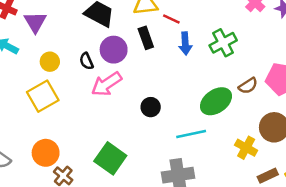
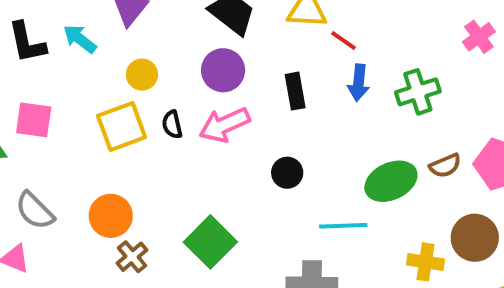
black rectangle: (146, 38) -> (295, 91), moved
purple circle: (114, 50) -> (223, 70), moved
black semicircle: (86, 61) -> (172, 125), moved
yellow cross: (246, 148) -> (425, 262), turned -30

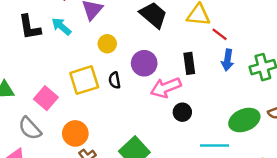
purple circle: (223, 70) -> (144, 63), moved
yellow circle: (142, 75) -> (107, 44), moved
pink square: (34, 120) -> (46, 98), moved, turned 30
pink arrow: (225, 125) -> (166, 88), moved

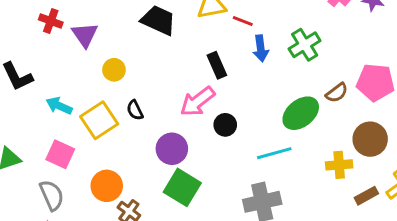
cyan arrow: (61, 26) -> (59, 106), moved
purple circle: (144, 63) -> (172, 149), moved
gray semicircle: (30, 128) -> (52, 195), turned -145

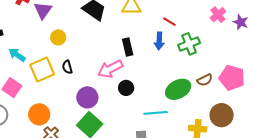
red line: (243, 21) -> (169, 22), moved

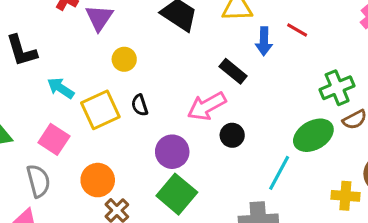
blue arrow: (159, 41) -> (264, 41), moved
green cross: (189, 44) -> (337, 88), moved
black rectangle: (128, 47) -> (233, 71), turned -36
cyan line: (156, 113) -> (279, 173), turned -55

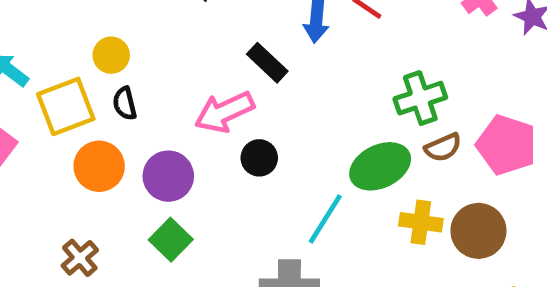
yellow circle: (124, 59) -> (111, 55), moved
orange circle: (98, 180) -> (99, 166), moved
green square: (177, 194) -> (171, 240), size x0.7
yellow cross: (345, 196) -> (421, 222), moved

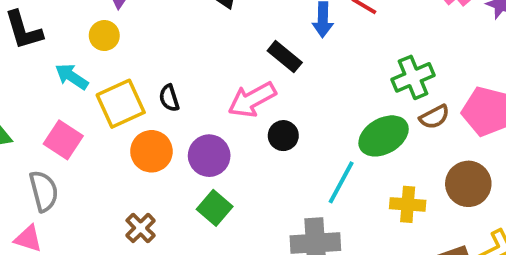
yellow circle: (111, 55) -> (104, 36), moved
yellow cross: (421, 222) -> (408, 204), moved

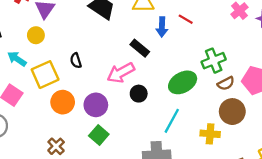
black semicircle: (169, 98) -> (76, 61), moved
green ellipse: (384, 136) -> (183, 82), moved
brown circle: (468, 184) -> (232, 112), moved

